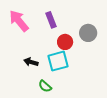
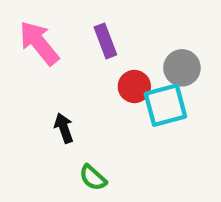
cyan square: (58, 61) -> (165, 105), moved
black arrow: (31, 62) -> (64, 128), turned 56

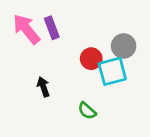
purple rectangle: (105, 41) -> (52, 28), moved
green semicircle: (93, 178) -> (87, 111), moved

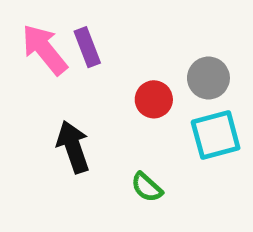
cyan square: (112, 71) -> (216, 135), moved
black arrow: (43, 87) -> (73, 147), size x1.5

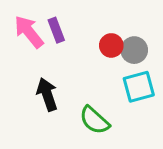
red circle: (154, 99) -> (111, 45), moved
green semicircle: (147, 187) -> (94, 120), size x1.5

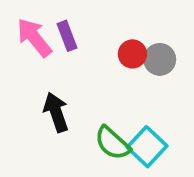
cyan square: (139, 87) -> (147, 147), moved, turned -32

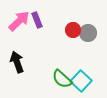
pink arrow: (34, 38) -> (19, 21), turned 85
black arrow: (56, 112) -> (17, 62), moved

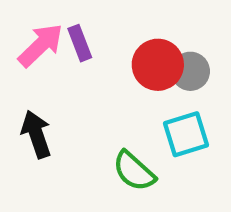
red circle: (73, 30) -> (158, 65), size x1.5
cyan square: (81, 81) -> (186, 134), moved, turned 30

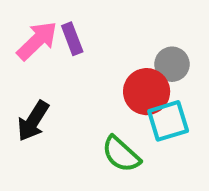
red circle: (158, 65) -> (147, 92), moved
black arrow: (36, 134) -> (33, 121), turned -129

